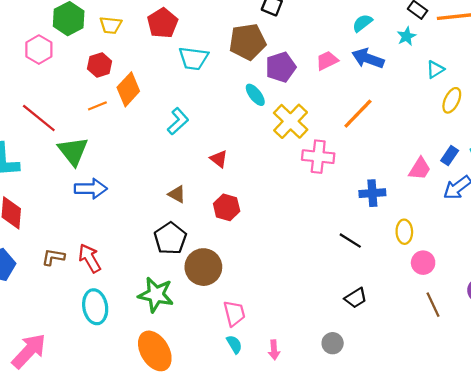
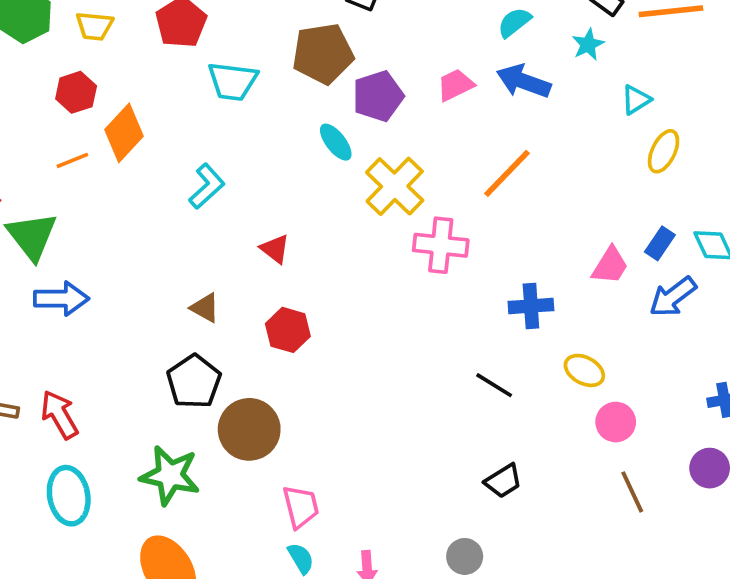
yellow ellipse: (404, 232) -> (584, 370), turned -60

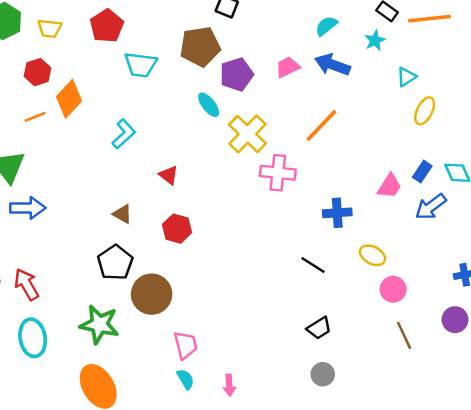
gray circle: (465, 556) -> (323, 374), moved

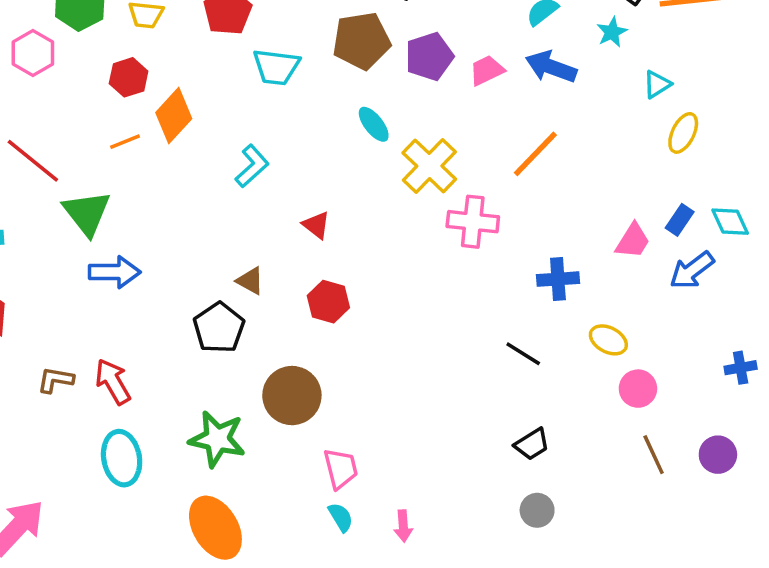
purple pentagon: (237, 74) -> (429, 56), moved
black pentagon: (115, 263) -> (219, 328), moved
purple circle: (455, 320) -> (718, 455), moved

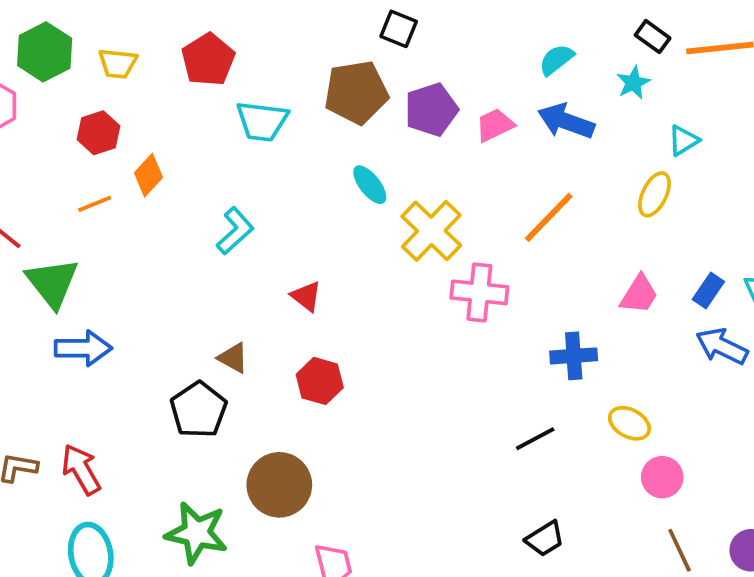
orange diamond: (174, 116) -> (148, 175), size x0.7
yellow ellipse: (683, 133) -> (654, 194), moved
pink trapezoid: (633, 241) -> (639, 294), moved
blue arrow: (692, 270) -> (722, 346), turned 63
black line: (523, 354) -> (535, 439), turned -60

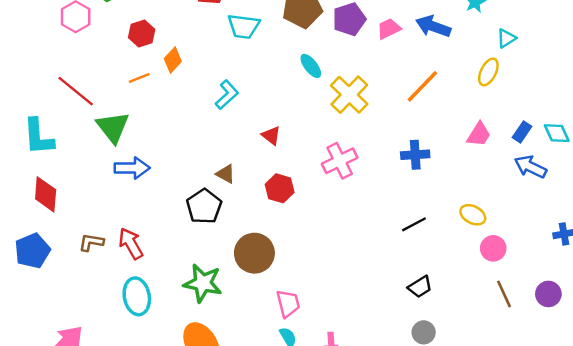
pink cross: (479, 292) -> (340, 161), moved, turned -32
blue cross: (574, 356) -> (415, 155), moved

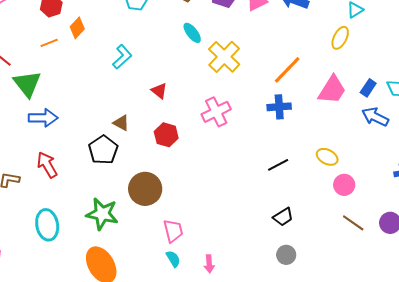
orange line: (422, 86) -> (287, 70), moved
pink trapezoid: (479, 134) -> (332, 90), size x1.4
red arrow: (131, 244) -> (47, 165), moved
brown line: (504, 294) -> (353, 223), turned -30

